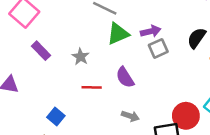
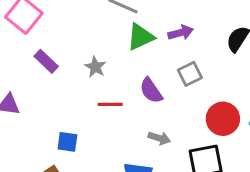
gray square: (158, 48) -> (190, 74), moved
red circle: (186, 116) -> (223, 119), moved
blue square: (56, 117) -> (67, 142), turned -30

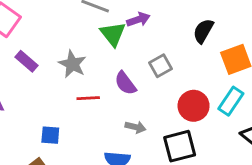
purple arrow: (181, 33) -> (138, 20), moved
green triangle: (140, 37) -> (113, 34), turned -40
gray star: (95, 67) -> (72, 64), size x1.4

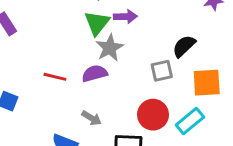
gray star: (72, 64) -> (110, 48), moved
gray square: (161, 66) -> (162, 71), moved
purple semicircle: (125, 83) -> (95, 73), turned 95

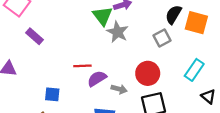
purple semicircle: (95, 73) -> (97, 79), moved
orange square: (207, 83) -> (196, 23), moved, turned 35
red circle: (153, 115) -> (148, 73), moved

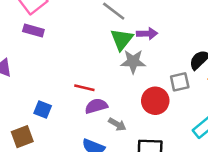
gray star: (118, 32) -> (133, 62), turned 30
purple rectangle: (35, 36) -> (33, 30), moved, turned -42
red circle: (148, 73) -> (155, 101), moved

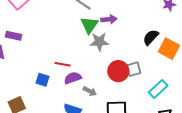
purple rectangle: (33, 30) -> (14, 36), moved
gray square: (180, 82) -> (133, 69), moved
blue square: (43, 109) -> (43, 80), moved

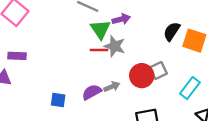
gray star: (99, 42) -> (115, 46), turned 30
red line: (63, 64) -> (99, 50), moved
gray arrow: (90, 91) -> (112, 87), moved, turned -40

